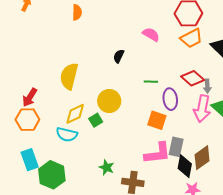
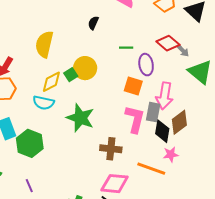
gray arrow: (207, 86) -> (183, 51), turned -40
pink arrow: (202, 109) -> (164, 96), moved
green square: (96, 120) -> (71, 75), moved
pink L-shape: (158, 153) -> (135, 119), turned -68
green star: (107, 167) -> (80, 118), moved, size x1.8

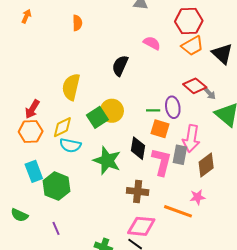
black semicircle: (93, 23) -> (120, 66), size x1.5
green line: (126, 48) -> (153, 110), moved
green square: (71, 75) -> (97, 117), size x1.5
yellow diamond: (51, 82) -> (62, 127), moved
black diamond: (162, 131) -> (138, 148), moved

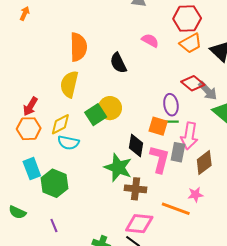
orange semicircle: (77, 23) -> (78, 47), moved, size x1.8
black semicircle: (120, 66) -> (118, 63), turned -50
gray arrow: (210, 93) -> (208, 91), size x1.5
green line: (153, 110) -> (172, 122), moved
green star: (107, 161) -> (118, 168), moved

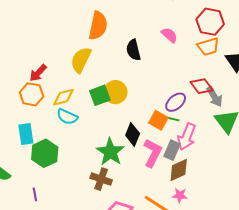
purple ellipse: (171, 105) -> (176, 102), turned 45
brown diamond: (204, 162) -> (179, 170), moved
brown cross: (136, 189) -> (101, 179), moved

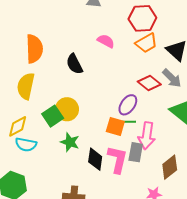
gray arrow: (215, 97) -> (172, 78), moved
black diamond: (133, 134) -> (95, 159), moved
green star: (110, 152) -> (70, 142), moved, size x0.7
brown diamond: (179, 170) -> (170, 167), moved

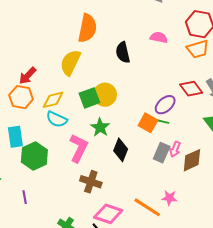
pink semicircle: (106, 41) -> (159, 38), turned -30
pink arrow: (147, 136) -> (175, 149), moved, size x0.6
pink L-shape: (117, 159) -> (79, 148), moved
brown diamond: (170, 167) -> (192, 160), moved

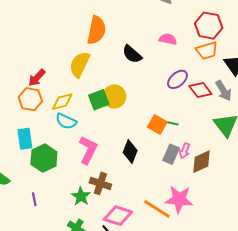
black semicircle: (123, 52) -> (132, 54), turned -35
purple ellipse: (165, 105) -> (177, 79), moved
green star: (100, 127) -> (81, 196), moved
pink star: (169, 198) -> (179, 199), size x1.8

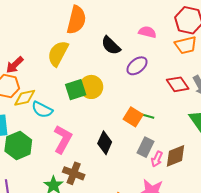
purple ellipse: (177, 79) -> (137, 66), moved
yellow diamond: (62, 102) -> (25, 98), moved
pink arrow: (185, 151) -> (157, 159), moved

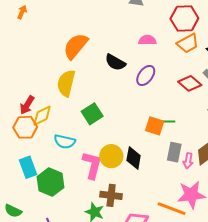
orange semicircle: (76, 20) -> (76, 46), turned -140
yellow circle: (91, 87) -> (111, 156), moved
yellow diamond: (25, 98) -> (42, 116), moved

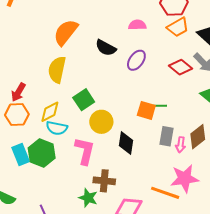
yellow diamond: (42, 116) -> (50, 112), moved
yellow circle: (111, 156) -> (101, 122), moved
green hexagon: (50, 182) -> (42, 153), moved

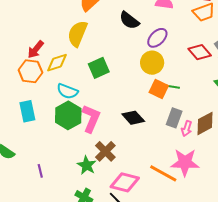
yellow diamond: (50, 112) -> (57, 63), moved
yellow circle: (101, 122) -> (152, 63), moved
black diamond: (126, 143) -> (133, 118), turned -60
green hexagon: (42, 153) -> (68, 115), moved
brown cross: (104, 181) -> (105, 151), turned 30

